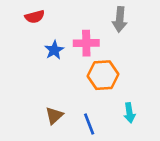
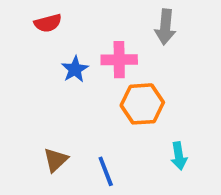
brown triangle: (54, 116) -> (56, 160), moved
blue line: (89, 124) -> (106, 171), moved

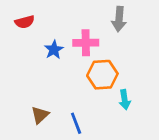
red semicircle: (48, 23) -> (25, 22), moved
cyan arrow: (179, 156) -> (125, 100), moved

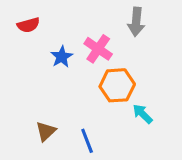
pink cross: (86, 43) -> (98, 49), turned 35
cyan arrow: (125, 100) -> (143, 114), turned 144

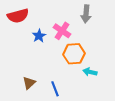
red semicircle: (28, 25) -> (18, 16), size x1.5
cyan arrow: (143, 114) -> (90, 72), turned -32

